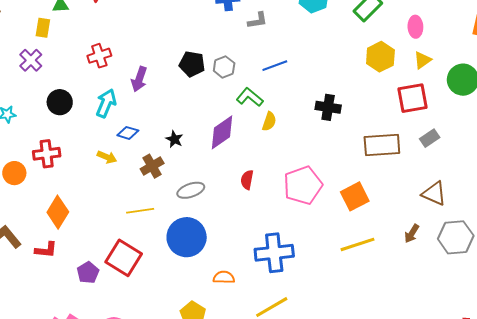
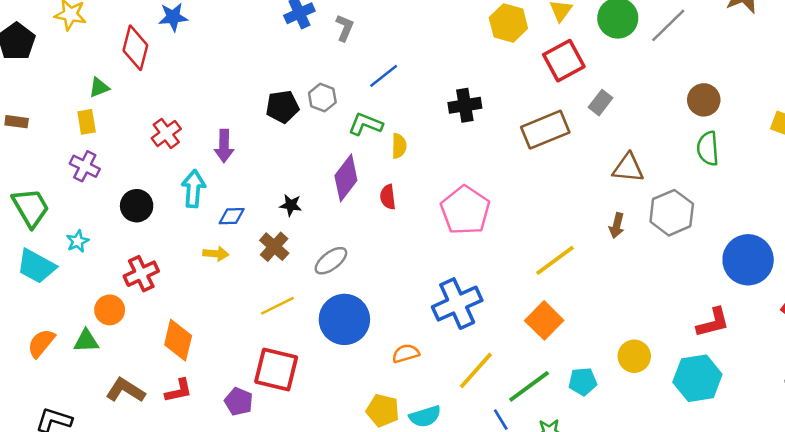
gray L-shape: (258, 20) -> (345, 28), turned -40
red semicircle: (247, 180) -> (388, 197), moved
orange square: (355, 196) -> (544, 320), moved

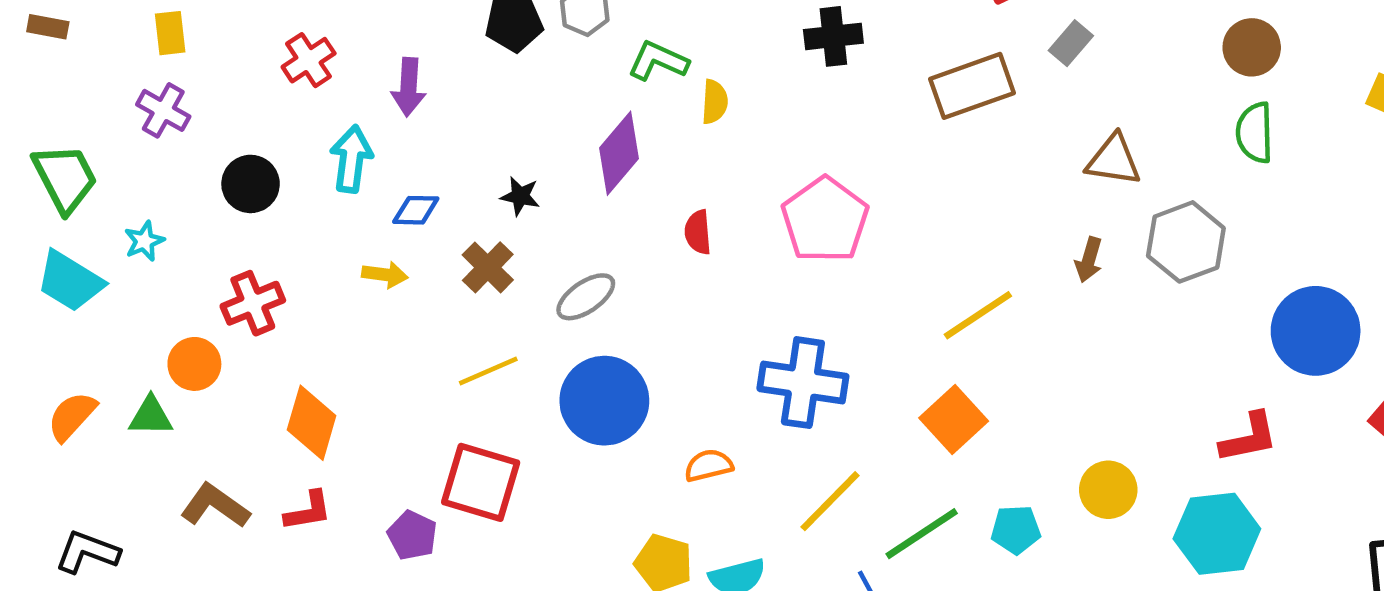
red semicircle: (388, 197) -> (698, 232), moved
blue cross: (457, 304) -> (803, 383), turned 30

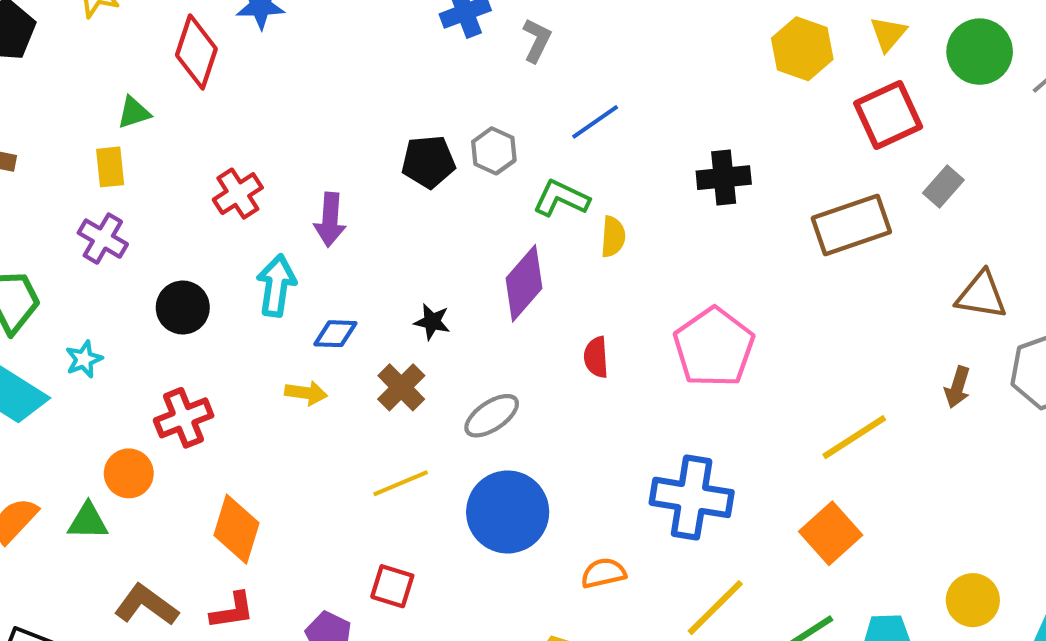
red square: (481, 482) -> (392, 586), size x0.6

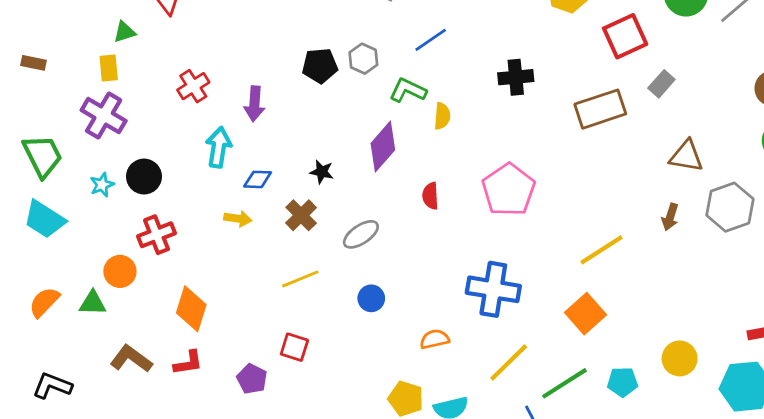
purple cross: (103, 239) -> (104, 115), size x1.4
black circle: (183, 308) -> (144, 177), moved
cyan star: (84, 359) -> (102, 185), moved
blue circle: (508, 512) -> (371, 298), size x0.5

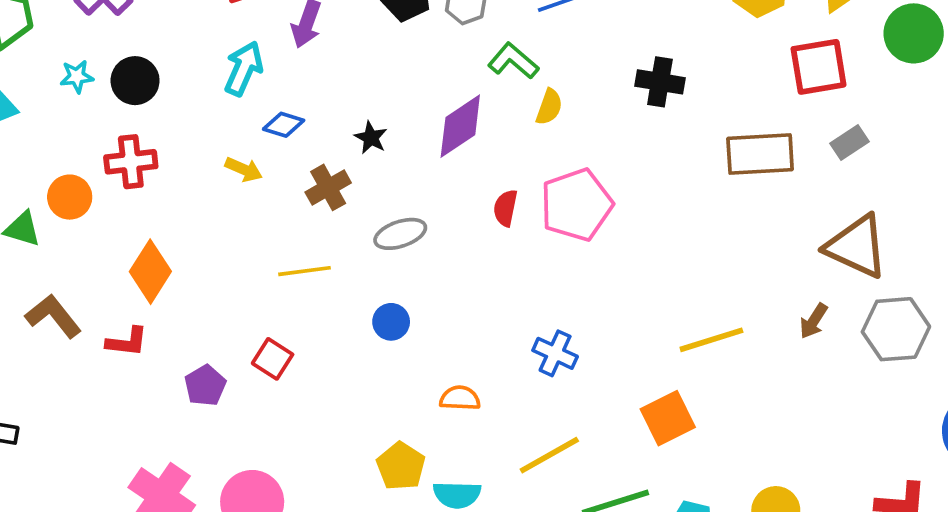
brown triangle: (686, 156) -> (857, 246), size x1.4
pink pentagon: (509, 190) -> (576, 205), moved
blue cross: (493, 289) -> (555, 353), size x0.6

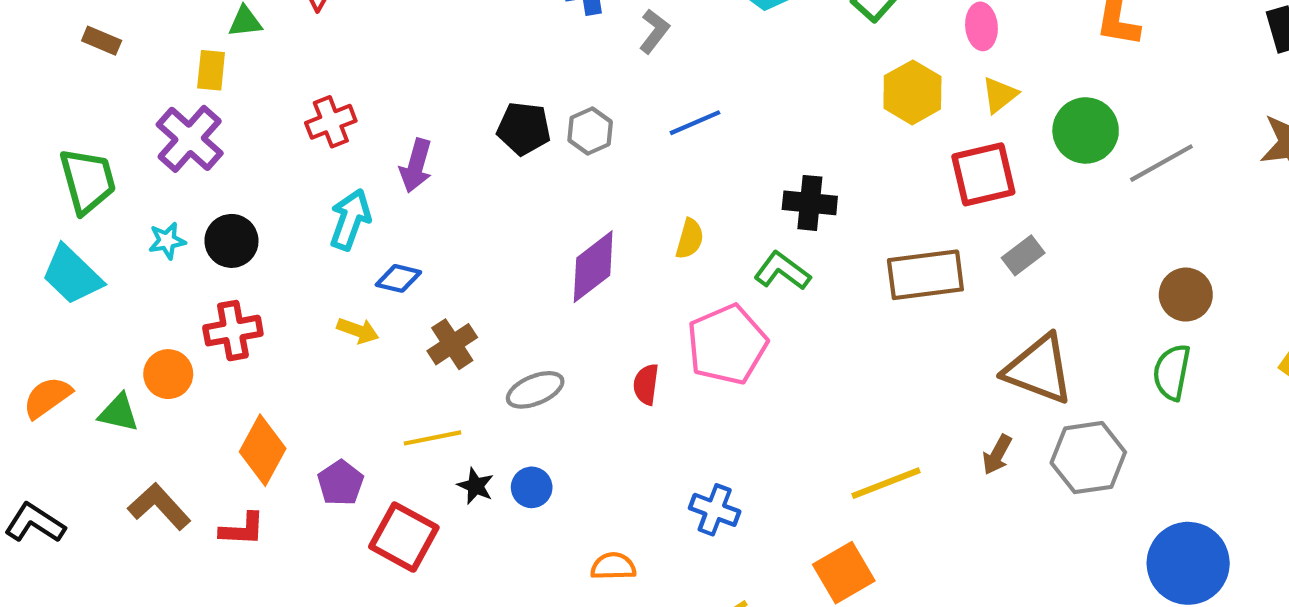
green L-shape: (513, 61) -> (782, 271), moved
black star: (371, 138) -> (476, 486), moved
red semicircle: (505, 208) -> (646, 384), moved
red square: (273, 359) -> (404, 537), size x1.5
purple pentagon: (205, 386) -> (341, 483), moved

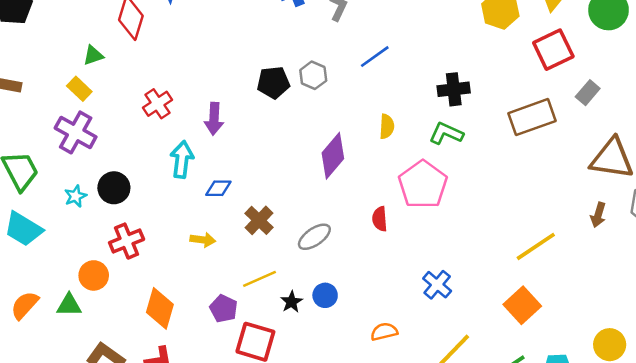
yellow rectangle: (211, 70) -> (79, 89), turned -40
yellow arrow: (358, 331) -> (203, 240), moved
purple pentagon: (341, 483) -> (224, 309), moved
black star: (476, 486) -> (291, 302), turned 30
blue cross: (715, 510) -> (437, 285), turned 32

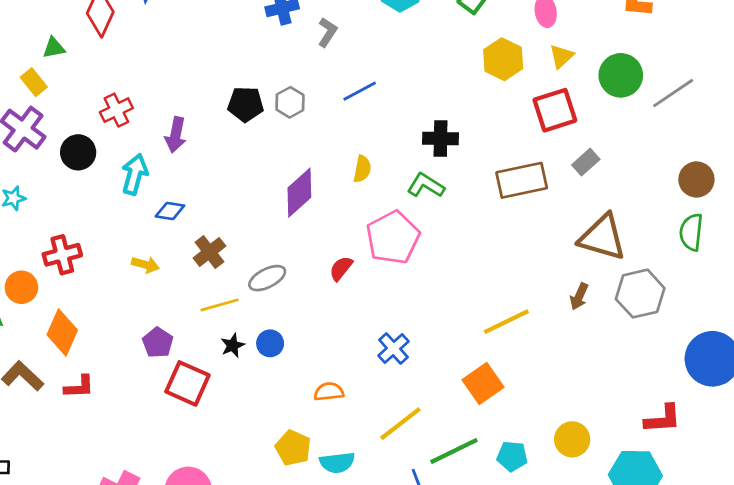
black circle: (114, 188) -> (78, 152), moved
red semicircle: (380, 219) -> (341, 268), turned 35
yellow line: (260, 279) -> (220, 305), moved
orange diamond: (160, 308) -> (62, 332), moved

